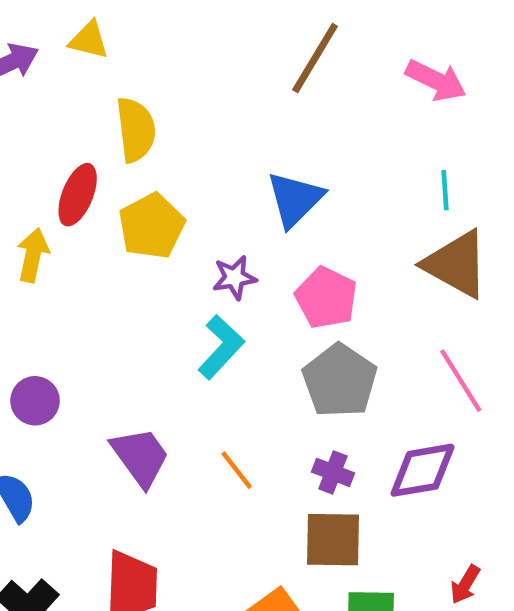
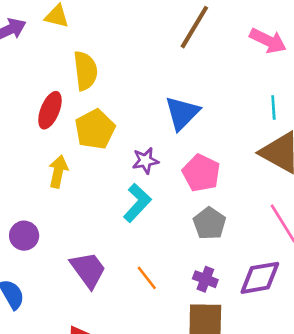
yellow arrow: (33, 255) -> (58, 172), moved
gray pentagon: (340, 381) -> (209, 223), size x0.7

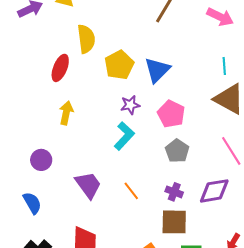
yellow pentagon: (95, 129) -> (119, 65), moved

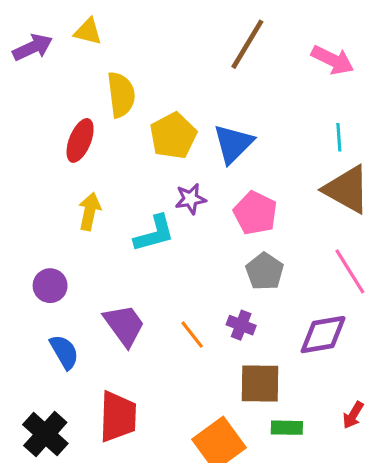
cyan L-shape: (124, 136) -> (154, 234), moved, turned 32
purple cross: (174, 192) -> (241, 325), moved
blue semicircle: (32, 203) -> (64, 352), moved

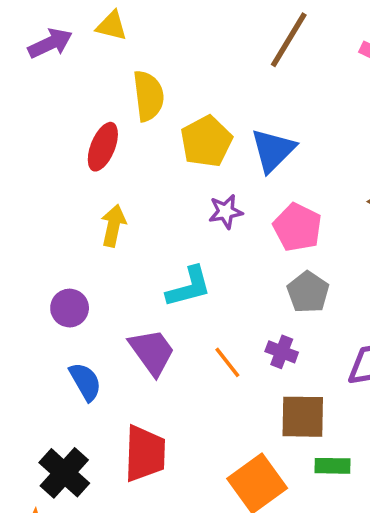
cyan L-shape: (154, 234) -> (189, 287), moved

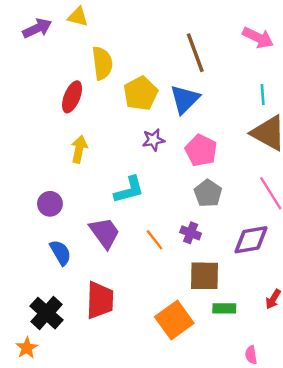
brown line: (289, 40) -> (195, 53), moved, turned -51

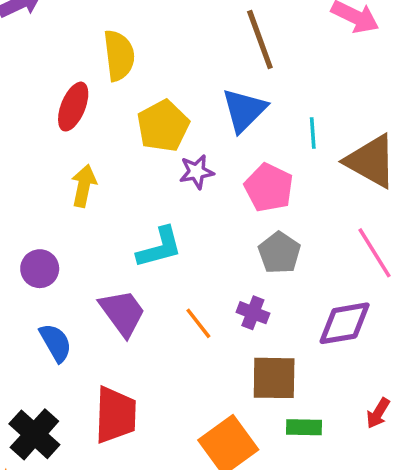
yellow pentagon: (141, 93) -> (163, 126), moved
cyan line: (263, 95) -> (313, 133), moved

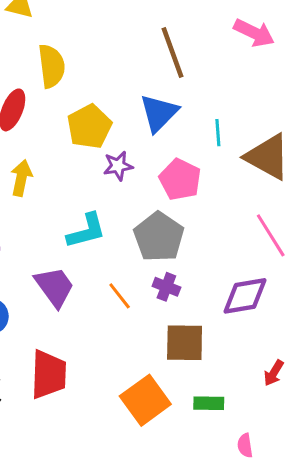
gray pentagon: (279, 253) -> (159, 237), moved, size x1.4
green rectangle: (304, 427) -> (209, 403), moved

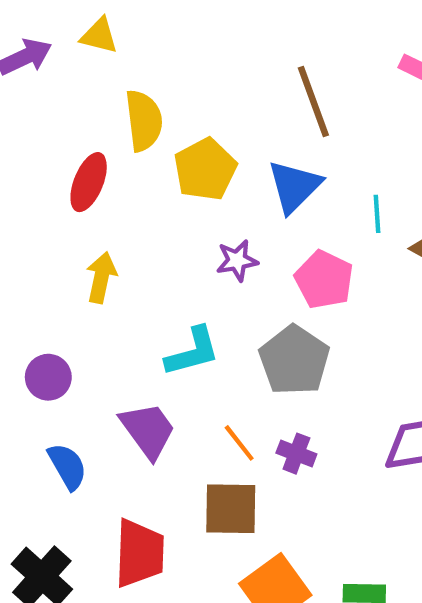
yellow pentagon: (89, 127) -> (205, 169), moved
purple cross: (166, 287) -> (296, 454), moved
brown square: (185, 343) -> (231, 509), moved

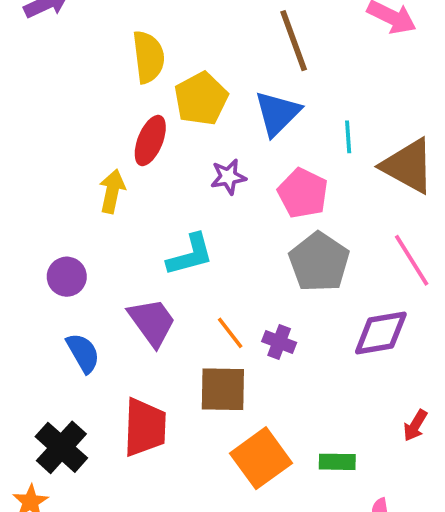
red ellipse: (89, 182) -> (150, 140), moved
gray pentagon: (294, 360) -> (319, 262), moved

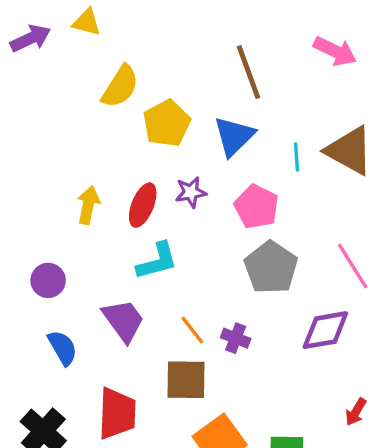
yellow semicircle: (148, 57) -> (120, 86), turned 39
red ellipse: (150, 140) -> (143, 205), moved
brown triangle: (408, 166) -> (349, 151), moved

